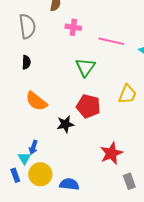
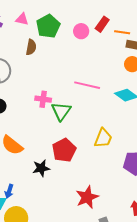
pink cross: (73, 27) -> (43, 99), moved
red pentagon: (88, 106) -> (64, 150), turned 30

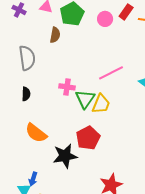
pink line: (87, 85) -> (111, 73), turned -40
yellow trapezoid: (103, 138) -> (101, 104), moved
black star: (41, 168) -> (65, 156), size x1.4

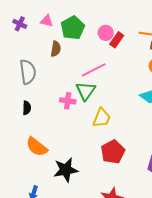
red rectangle: (126, 12) -> (117, 40), moved
pink line: (111, 73) -> (94, 70), moved
green triangle: (85, 99) -> (86, 91), moved
red pentagon: (88, 138) -> (113, 152), moved

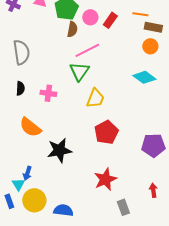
pink circle: (106, 33) -> (90, 17), moved
brown semicircle: (56, 49) -> (72, 29), moved
pink cross: (68, 101) -> (48, 93), moved

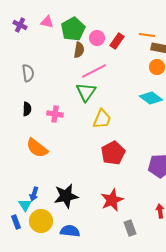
gray semicircle: (21, 52) -> (28, 73), size x0.7
black star: (59, 150) -> (66, 196), moved

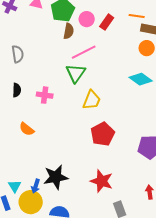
orange semicircle: (37, 148) -> (27, 129), size x0.7
blue arrow: (34, 194) -> (36, 186), moved
red star: (112, 200) -> (102, 181), turned -30

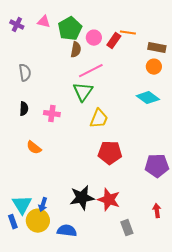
orange line: (137, 16) -> (128, 33), moved
red pentagon: (103, 134) -> (110, 153), turned 30
black star: (56, 177) -> (82, 198), moved
cyan triangle: (15, 186) -> (22, 205), size x1.5

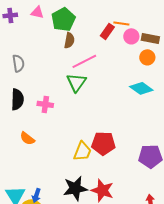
purple cross: (17, 25) -> (10, 15), turned -32
pink circle: (94, 38) -> (131, 36), moved
black semicircle: (24, 109) -> (17, 99), size x1.5
yellow trapezoid: (99, 119) -> (82, 151), moved

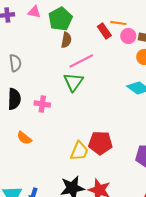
red rectangle: (107, 31) -> (104, 31), turned -70

